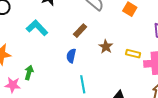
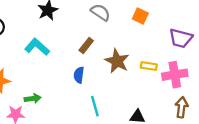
brown star: (106, 47) -> (117, 61), size x1.5
green arrow: (29, 73) -> (33, 99), turned 72

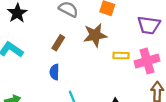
brown star: (117, 61) -> (95, 35), moved, turned -30

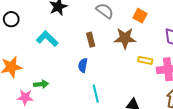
brown rectangle: (58, 43) -> (91, 40), turned -56

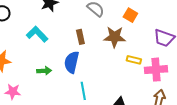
blue semicircle: (83, 65) -> (72, 62), size x1.5
green arrow: (41, 84) -> (44, 71), moved

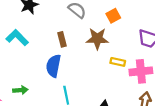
orange square: (130, 15) -> (113, 16), turned 32
green arrow: (44, 71) -> (20, 90), moved

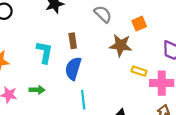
cyan L-shape: (17, 38) -> (45, 52), moved, turned 50
brown rectangle: (62, 39) -> (73, 41), moved

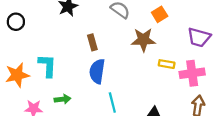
cyan L-shape: (45, 52) -> (47, 66), moved

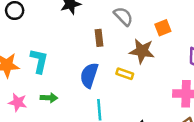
brown rectangle: (92, 42) -> (99, 38), moved
yellow rectangle: (167, 64) -> (125, 74), moved

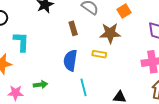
cyan L-shape: (39, 61) -> (21, 42), moved

